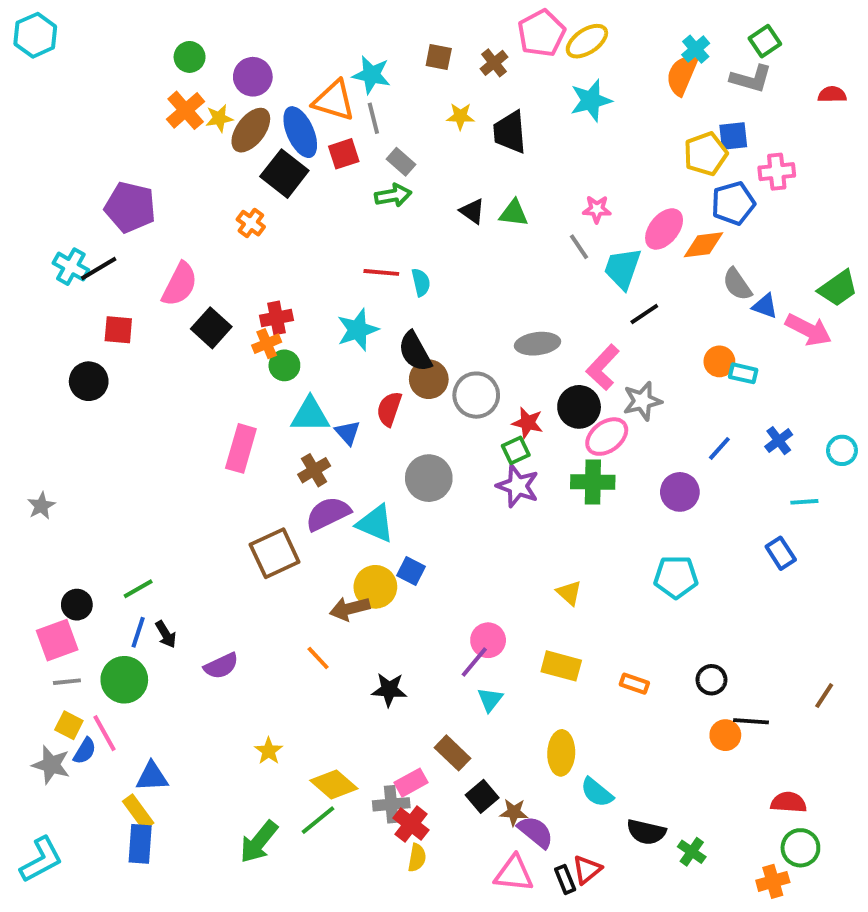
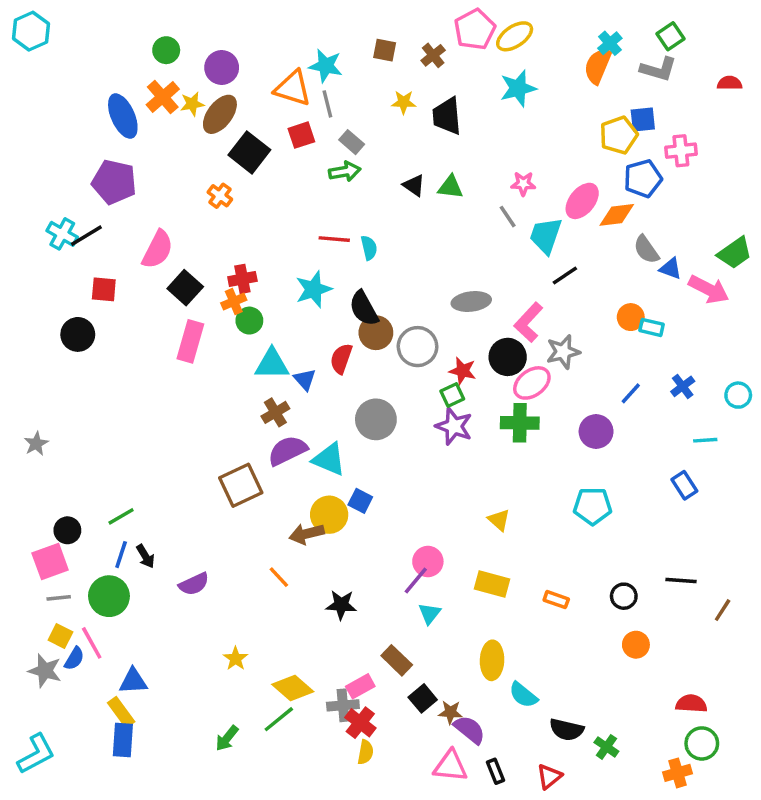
blue ellipse: (300, 132) -> (123, 116), moved
pink rectangle: (241, 448) -> (190, 341), moved
black line: (751, 721) -> (681, 581), moved
green arrow: (259, 842) -> (227, 738), size x0.7
red triangle: (587, 870) -> (549, 776), moved

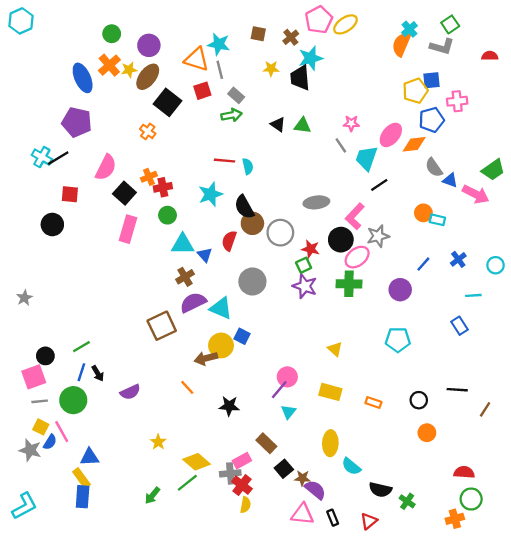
cyan star: (518, 88) -> (311, 58), moved
orange cross: (234, 301) -> (149, 177), moved

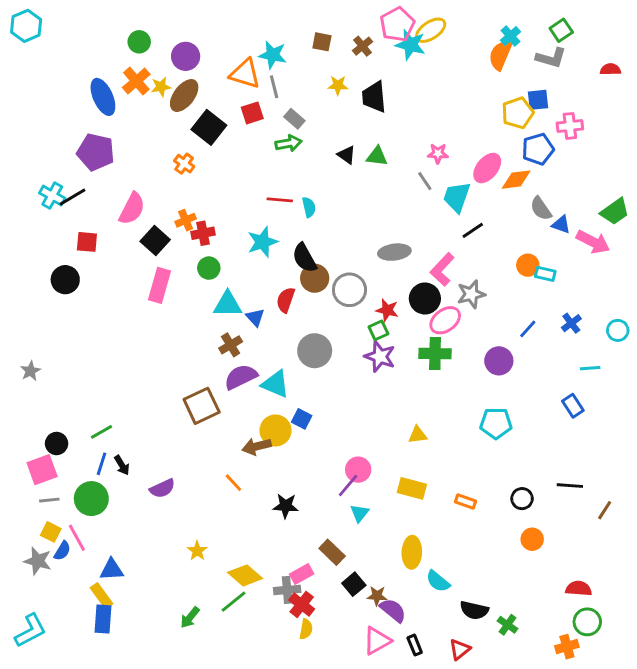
cyan star: (311, 58) -> (410, 45), moved, turned 30
yellow triangle: (335, 349) -> (418, 435), turned -49
pink triangle: (302, 514) -> (377, 641), turned -35

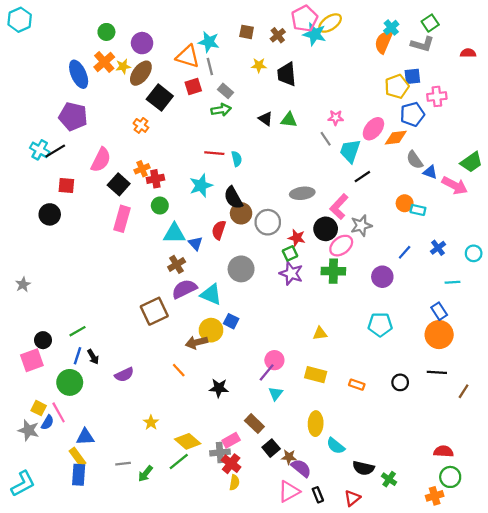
gray line: (49, 500) -> (123, 464), moved
orange circle: (532, 539) -> (439, 335), moved, size x1.6

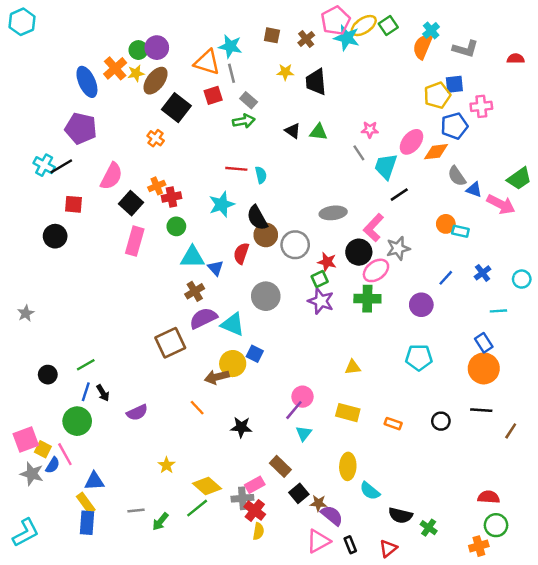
green square: (430, 23) -> (388, 26), moved
green circle: (106, 32) -> (138, 50), moved
pink square: (32, 360) -> (26, 439), moved

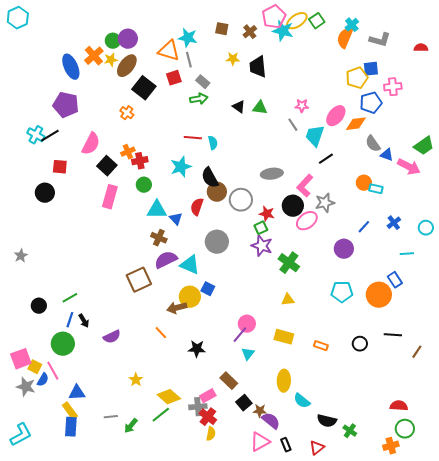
brown cross: (195, 291) -> (159, 238), turned -35
green cross: (367, 299) -> (289, 263), moved, turned 35
orange circle: (484, 368) -> (379, 295), moved

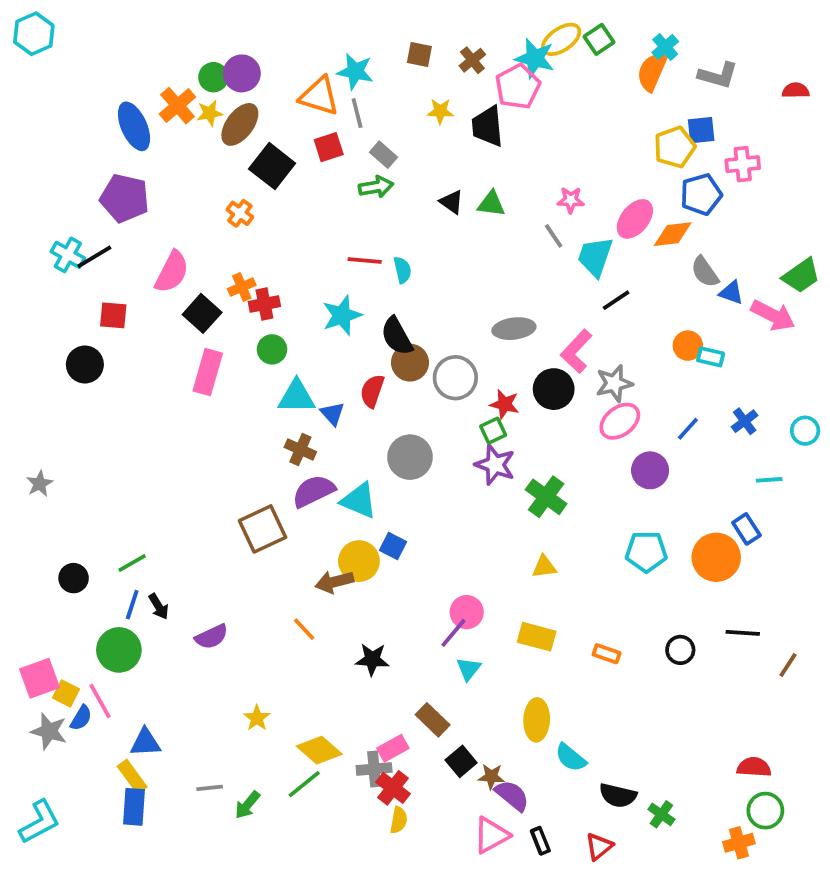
pink pentagon: (274, 17) -> (518, 87), moved
pink ellipse: (307, 221) -> (620, 421), moved

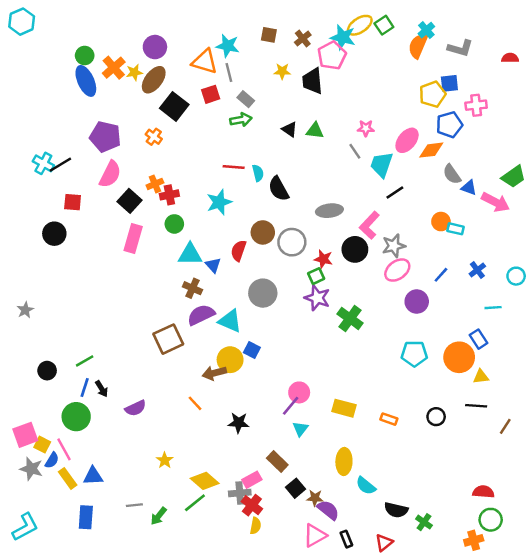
green circle: (213, 77) -> (85, 56), moved
purple pentagon: (125, 198) -> (105, 137), moved
black semicircle: (397, 336) -> (279, 189), moved
yellow triangle: (544, 567) -> (481, 377), moved
yellow rectangle: (132, 777) -> (68, 478), moved

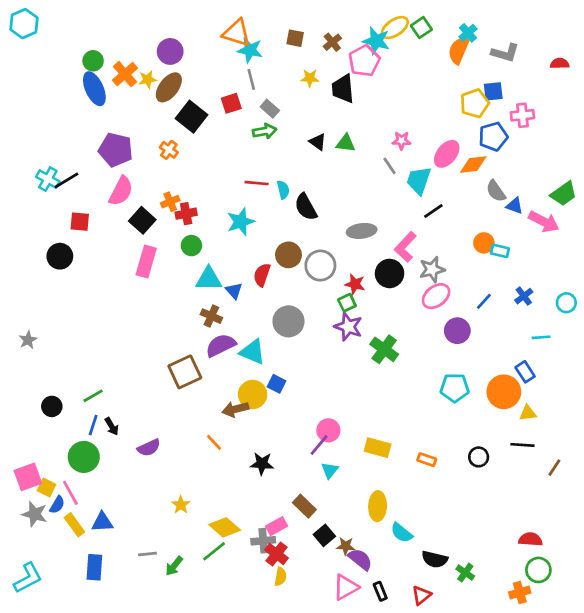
orange triangle: (205, 62) -> (237, 33), moved

